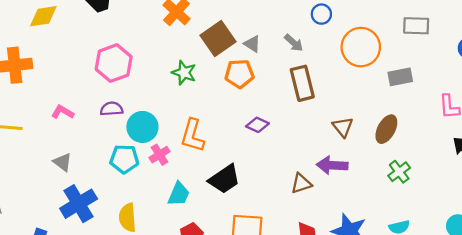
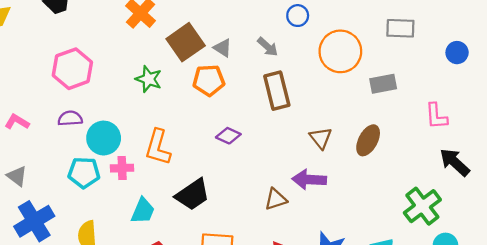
pink cross: (159, 155) -> (122, 168), turned 30
green cross: (399, 172) -> (422, 206), moved, size x1.5

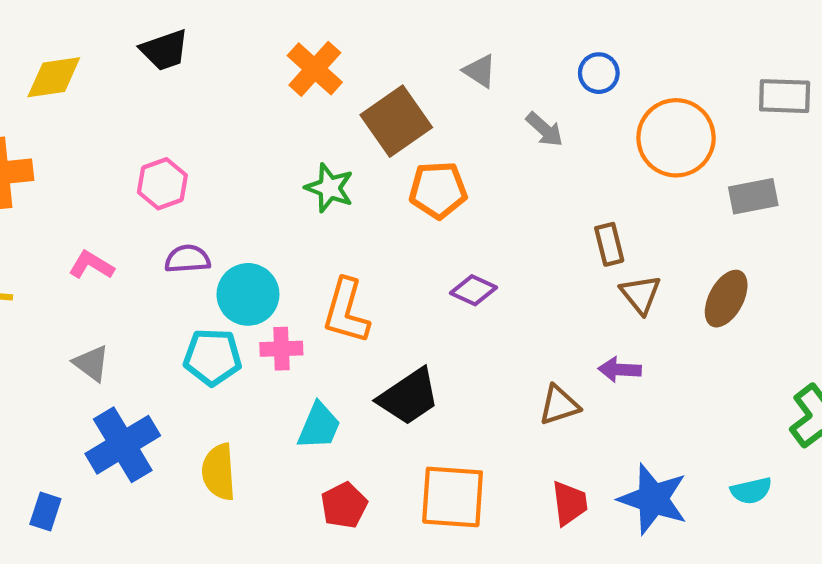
gray triangle: (223, 48) -> (480, 71), moved
pink hexagon: (72, 69) -> (162, 184), moved, size x0.7
brown rectangle: (277, 91) -> (609, 244), moved, size x0.6
purple arrow: (309, 180) -> (620, 370), size x0.7

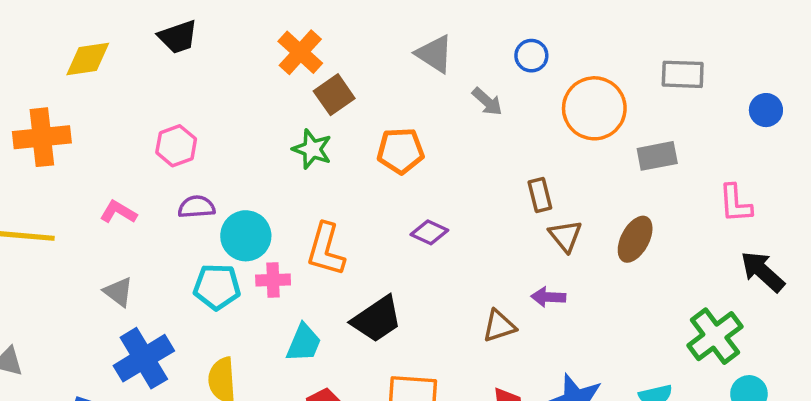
gray triangle: (480, 71) -> (434, 54), size x1.4
brown square: (396, 121) -> (334, 95), moved, size x0.7

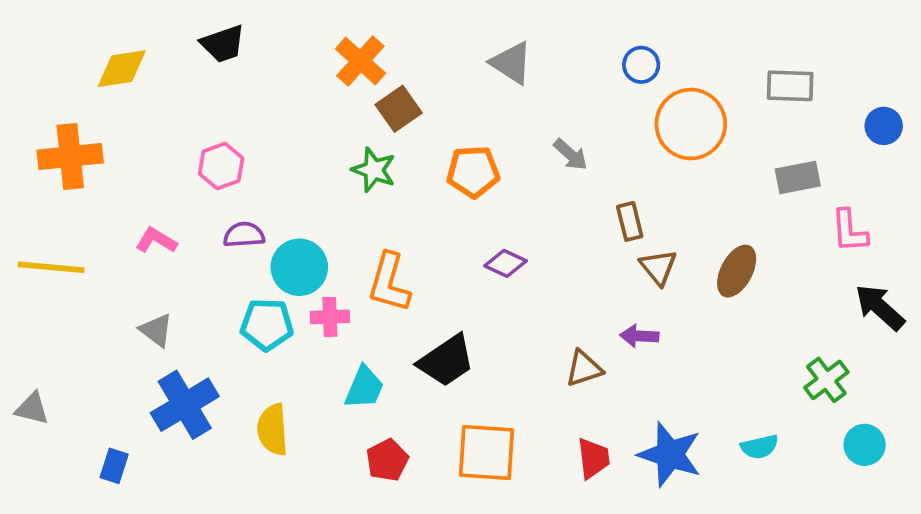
blue circle: (531, 56) -> (641, 65), moved
gray arrow: (487, 102) -> (570, 155), moved
gray rectangle: (657, 156) -> (798, 177), moved
green cross: (715, 336) -> (826, 380), size x0.7

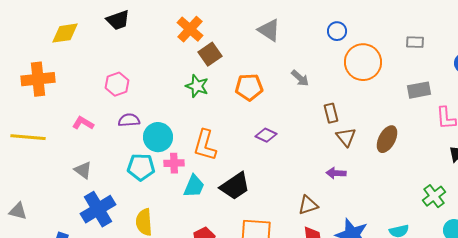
gray rectangle: (790, 86) -> (415, 42), size x0.7
brown triangle: (584, 368) -> (308, 205), moved
cyan trapezoid: (364, 388) -> (194, 186), moved

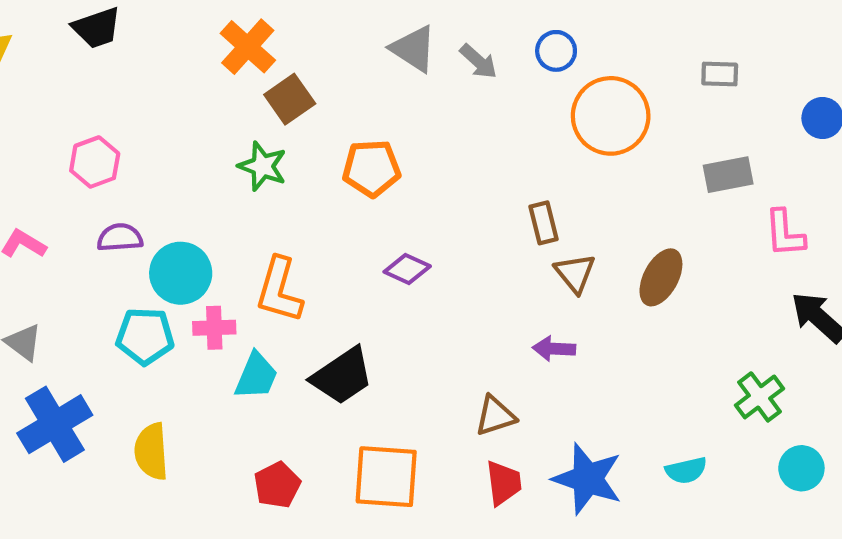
gray arrow: (300, 78) -> (478, 61), moved

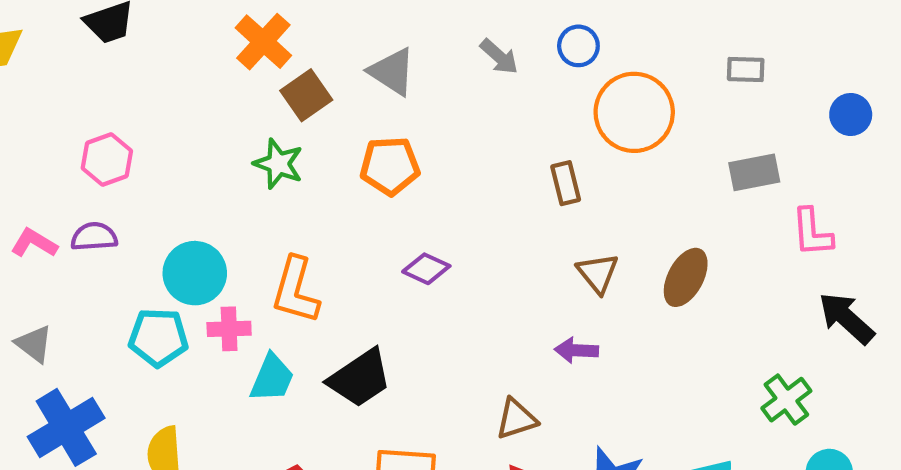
gray triangle: (413, 49) -> (392, 72), moved
brown rectangle: (544, 223) -> (566, 183), moved
purple semicircle: (120, 238) -> (94, 237), moved

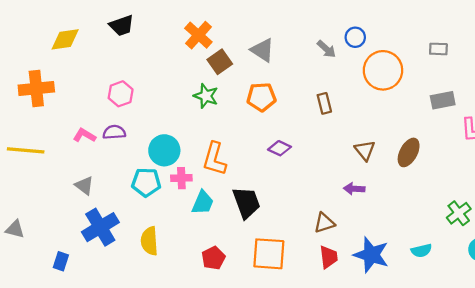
gray arrow: (499, 57) -> (326, 49), moved
brown rectangle: (566, 183) -> (324, 103), moved
black trapezoid: (360, 378) -> (246, 203), turned -76

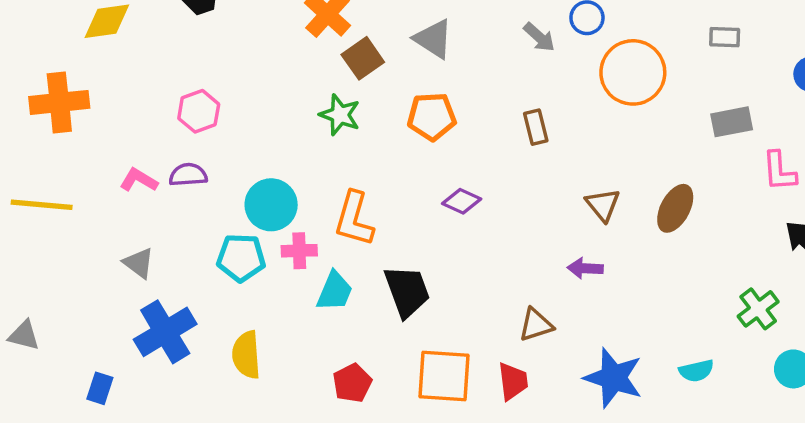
red trapezoid: (329, 257) -> (513, 381), moved

